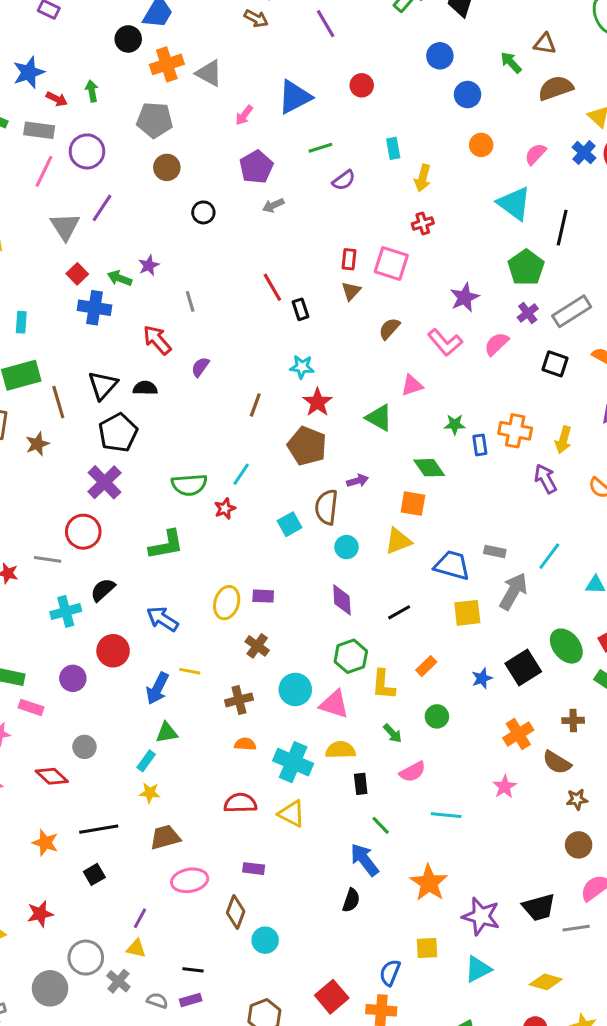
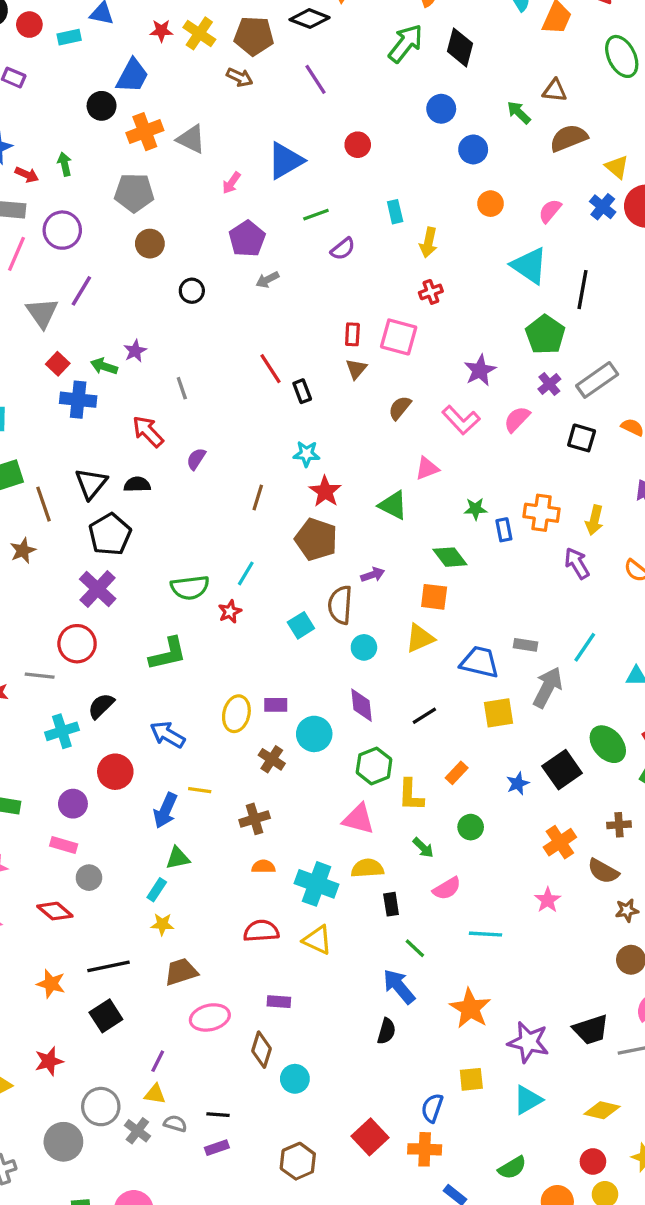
cyan circle: (295, 689) -> (314, 734), moved
pink rectangle: (31, 707) -> (64, 845), moved
black square: (94, 874) -> (106, 1016), size x1.4
gray semicircle: (157, 1001) -> (175, 1124), moved

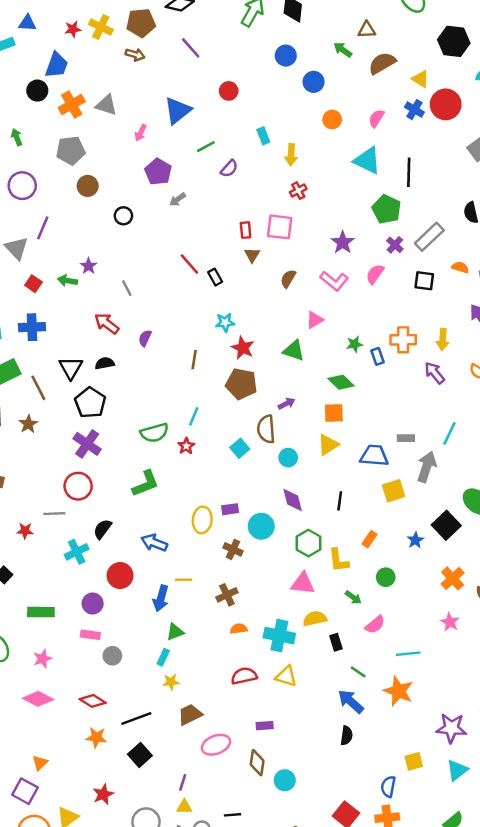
blue cross: (78, 400) -> (32, 327), moved
black line: (424, 716) -> (340, 501), turned -42
red diamond: (55, 911) -> (93, 701), moved
orange star: (470, 1008) -> (398, 691), moved

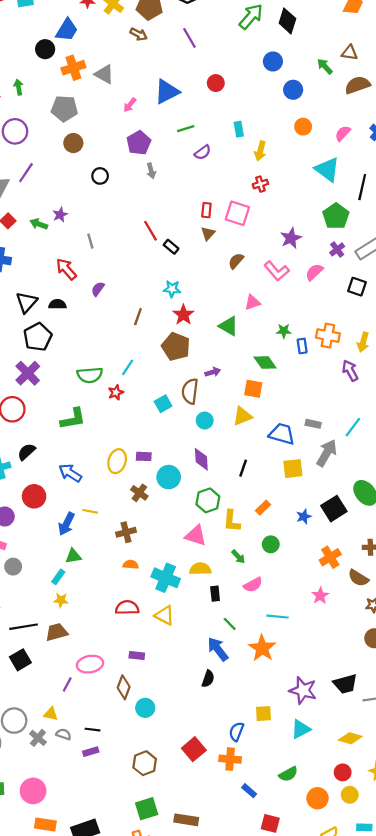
gray arrow: (178, 199) -> (151, 171), turned -80
black rectangle: (215, 277) -> (171, 247), turned -32
brown trapezoid: (190, 715) -> (57, 632), moved
purple line: (183, 782) -> (67, 684), moved

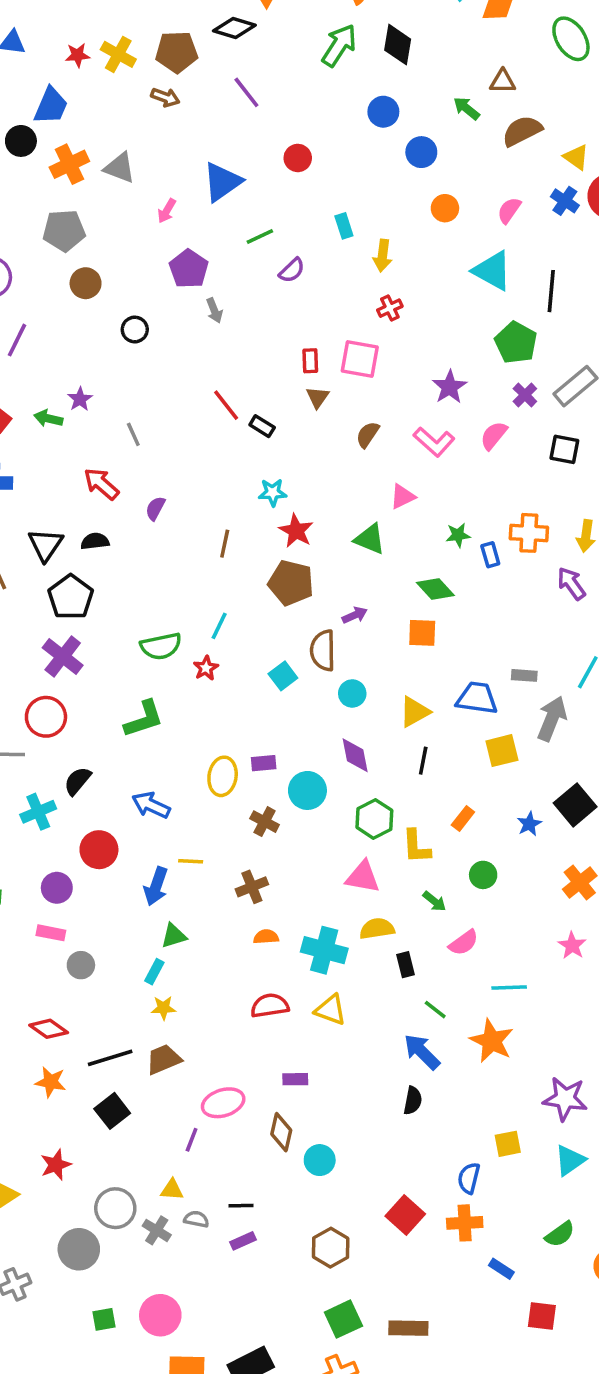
yellow triangle: (242, 416) -> (415, 712), moved

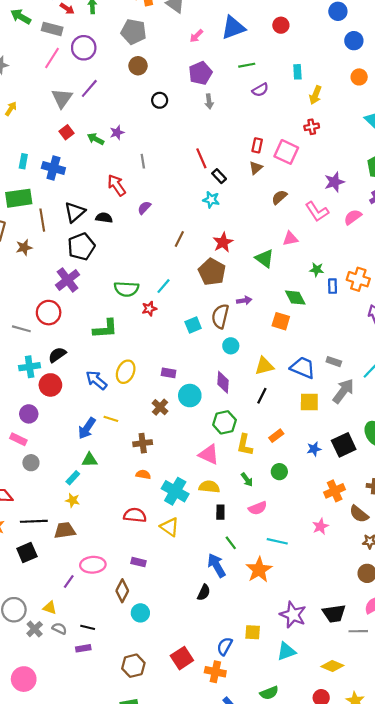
cyan star: (273, 492) -> (211, 200), moved
yellow ellipse: (223, 776) -> (126, 372), moved
red circle: (99, 850) -> (50, 385), moved

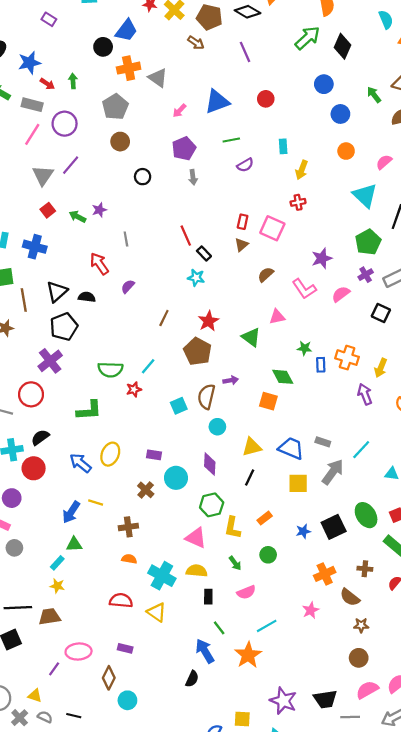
gray pentagon: (134, 32) -> (115, 107), turned 30
cyan line: (277, 541) -> (267, 626), turned -42

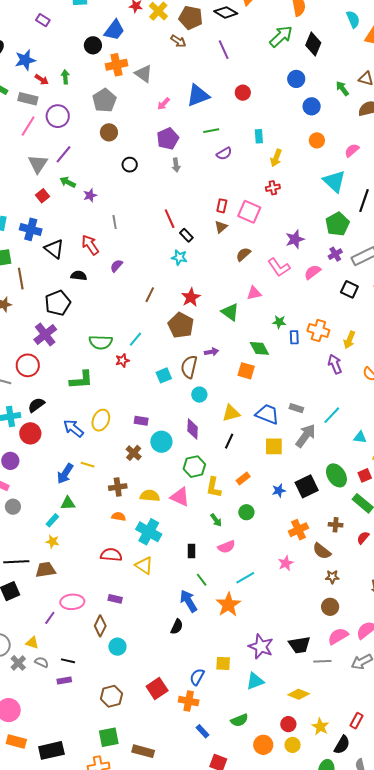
green arrow: (78, 217) -> (68, 182), moved
black triangle: (57, 292) -> (54, 249), moved, turned -40
yellow semicircle: (197, 571) -> (150, 496), moved

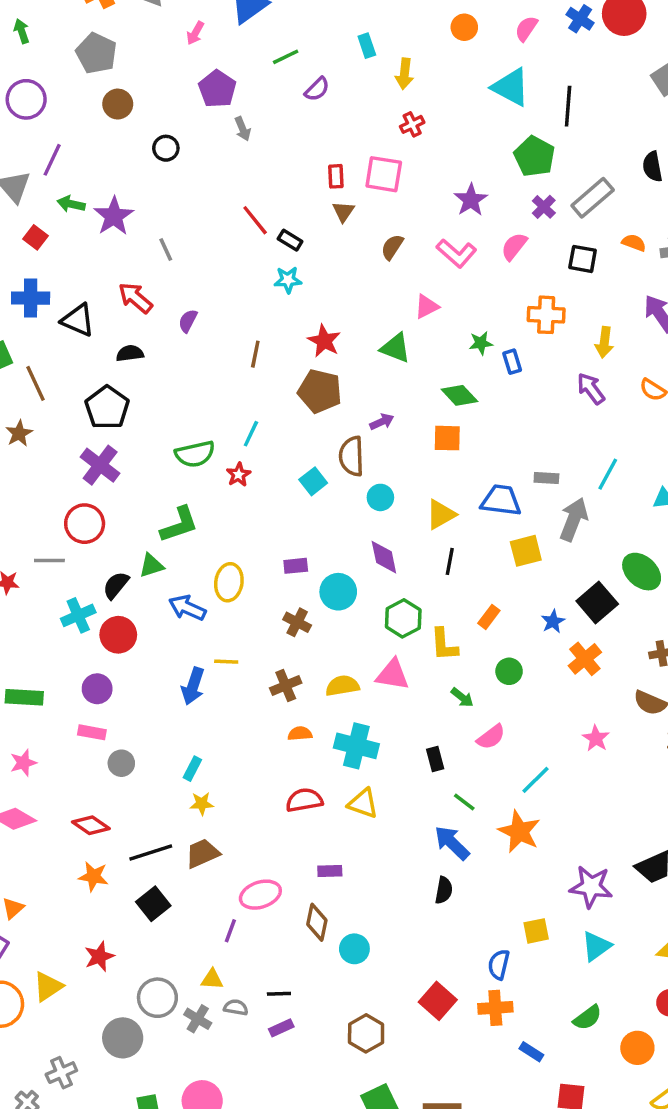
purple star: (90, 195) -> (114, 216), size x1.6
orange cross: (318, 330) -> (546, 315), moved
green triangle: (68, 503) -> (151, 566), moved
orange cross: (299, 530) -> (585, 659), moved

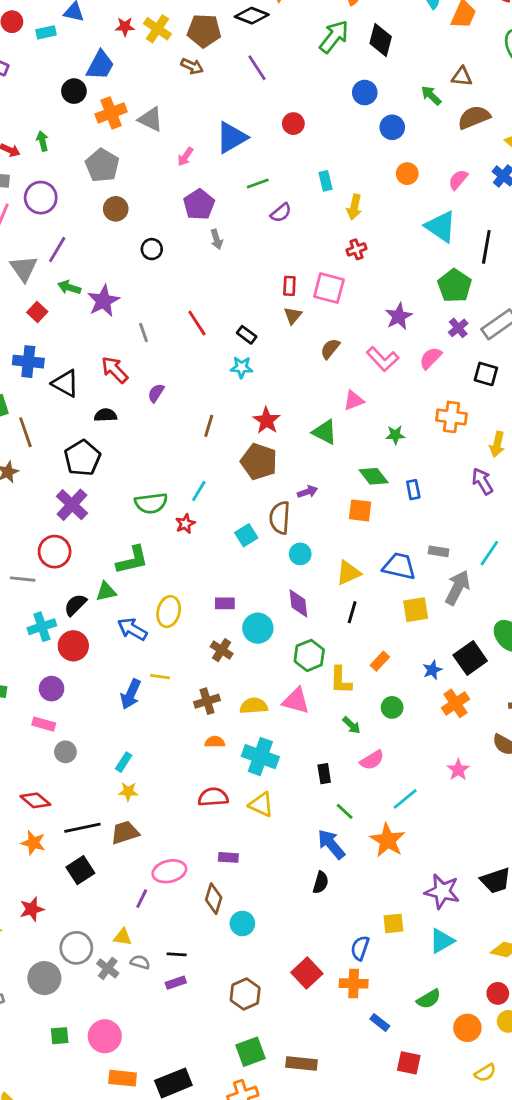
red line: (255, 220) -> (197, 323), moved
blue rectangle: (512, 362) -> (413, 490), moved

